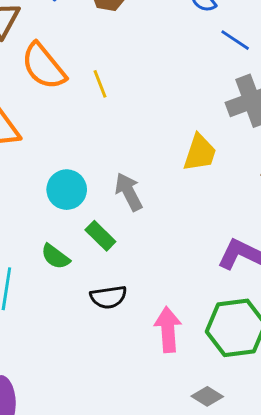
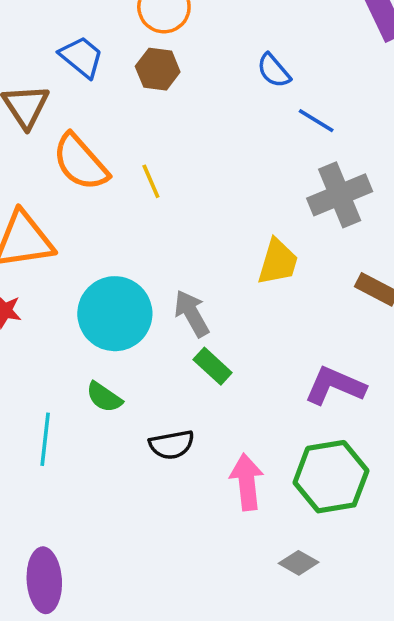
cyan circle: (67, 190) -> (115, 314), size x1.5
green rectangle: (100, 236) -> (213, 366), moved

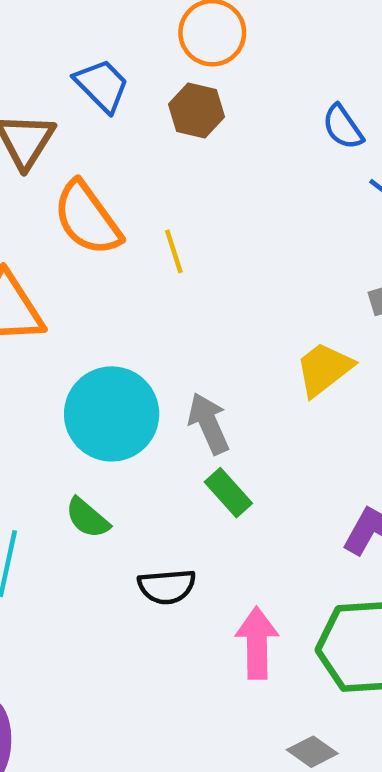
yellow trapezoid: (278, 262) -> (324, 369), turned -150

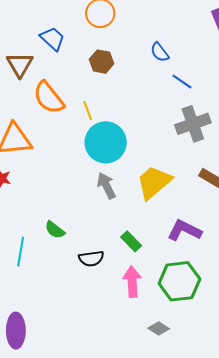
brown hexagon: (197, 111) -> (101, 62), moved
yellow trapezoid: (324, 369) -> (154, 182), moved, size x1.4
cyan circle: (112, 414) -> (106, 142), moved
green rectangle: (228, 493) -> (131, 241), moved

